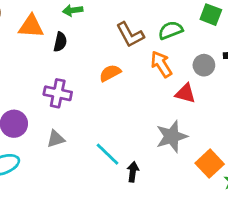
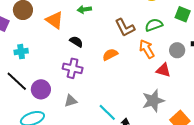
orange triangle: (31, 26) -> (54, 20), turned 30
black semicircle: (60, 42) -> (76, 42), moved, turned -72

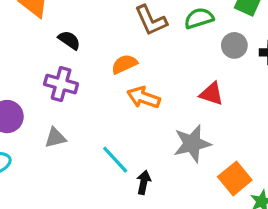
orange arrow: (147, 49) -> (144, 97), moved, turned -42
gray circle: (177, 50) -> (234, 45), moved

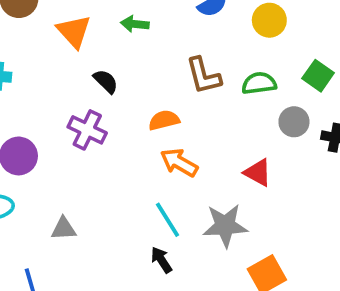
gray triangle: (55, 138) -> (64, 229), moved
cyan line: (115, 160) -> (167, 220), moved
black arrow: (144, 182) -> (161, 260), turned -55

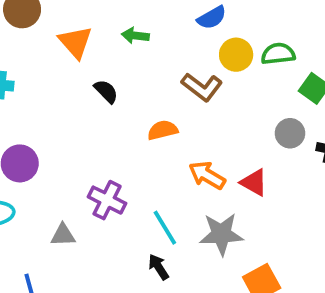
yellow circle: (269, 20) -> (236, 55), moved
brown L-shape: (203, 76) -> (202, 87), turned -39
green semicircle: (259, 83) -> (278, 54), moved
purple cross: (87, 130) -> (107, 200), moved
orange arrow: (179, 163) -> (207, 175), moved

